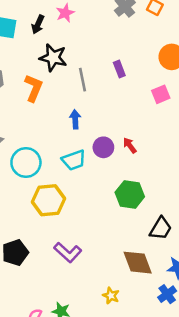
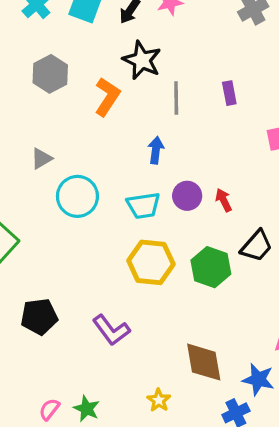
yellow hexagon: (49, 200) -> (151, 262), moved
black trapezoid: (161, 228) -> (257, 246), moved

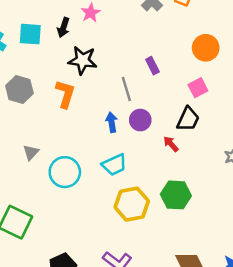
gray line: (176, 98) -> (126, 89), moved
purple circle: (187, 196) -> (140, 120), moved
black trapezoid: (257, 246) -> (188, 119), moved

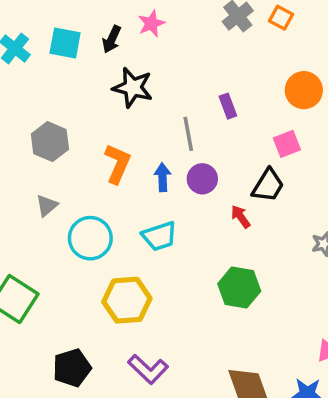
gray hexagon: (19, 90) -> (50, 142), moved
orange L-shape: (65, 94) -> (118, 164), moved
yellow hexagon: (132, 204) -> (127, 300), moved

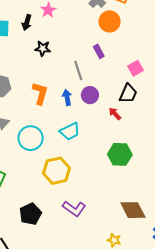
black star: (133, 88) -> (43, 48), size x0.7
orange circle: (304, 90) -> (110, 21), moved

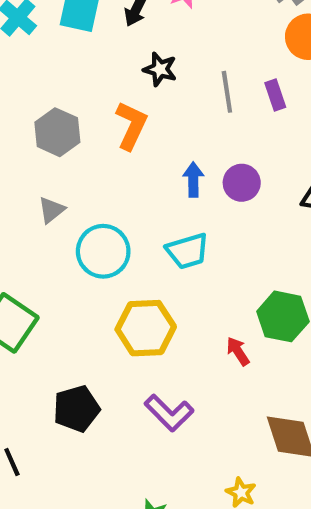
gray line: (78, 71) -> (227, 92), moved
orange L-shape: (40, 93) -> (131, 125), moved
red arrow: (115, 114) -> (238, 351), moved

